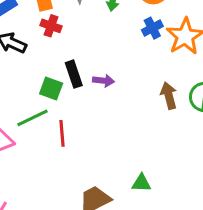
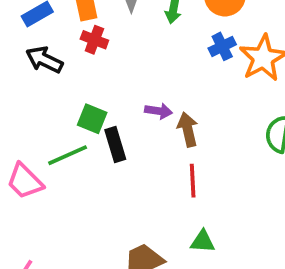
black rectangle: (74, 74) -> (115, 144), moved
brown arrow: (169, 96) -> (188, 129), moved
red line: (62, 133) -> (193, 181), moved

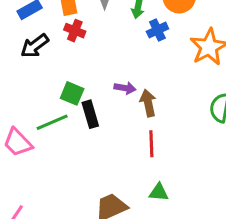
blue cross: (222, 46) -> (157, 30), moved
black arrow: (44, 60) -> (35, 46), turned -64

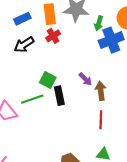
blue cross: (157, 30) -> (111, 40), size x1.6
red cross: (75, 31) -> (53, 36), turned 32
purple arrow: (125, 88) -> (85, 79), turned 32

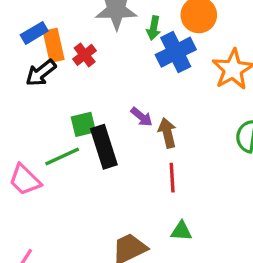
orange rectangle: (50, 14) -> (54, 45), moved
green square: (48, 80) -> (83, 124), turned -35
black rectangle: (59, 96) -> (104, 147), size x1.4

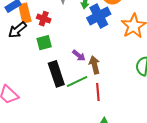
red cross: (85, 55) -> (44, 19), turned -32
green square: (83, 124) -> (44, 43), moved
green line: (62, 157) -> (77, 81), moved

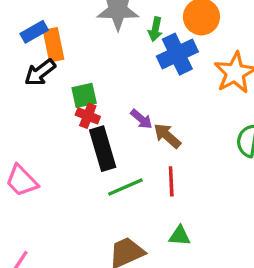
red cross: (44, 19) -> (88, 116), moved
brown arrow: (95, 65) -> (167, 136), turned -36
green line: (77, 81) -> (125, 187), moved

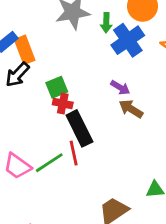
purple arrow: (141, 119) -> (120, 88), moved
red line: (171, 181) -> (74, 153), moved
green line: (125, 187) -> (49, 163), moved

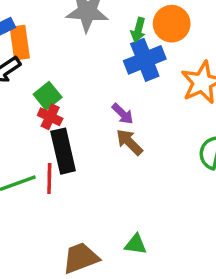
green arrow: (106, 23) -> (138, 30), moved
green square: (57, 87) -> (48, 96), turned -30

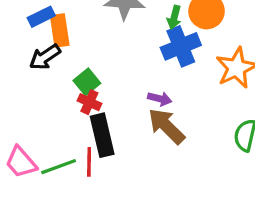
purple arrow: (123, 114) -> (160, 99), turned -30
brown arrow: (129, 142) -> (166, 126), size x1.4

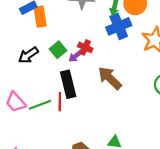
black arrow: (45, 57) -> (28, 55), moved
purple arrow: (160, 99) -> (76, 56), moved, turned 128
red cross: (89, 102) -> (85, 47), moved

